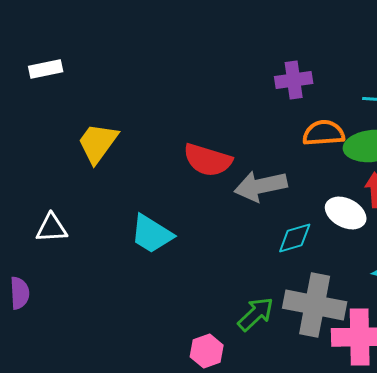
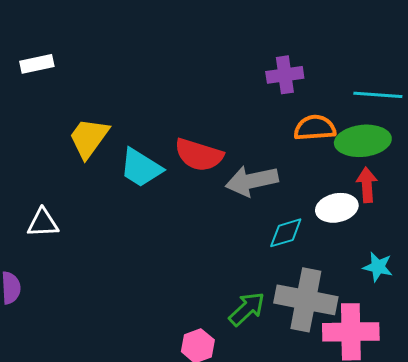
white ellipse: (346, 213) -> (337, 208), turned -39
cyan trapezoid: (152, 234) -> (141, 168), moved

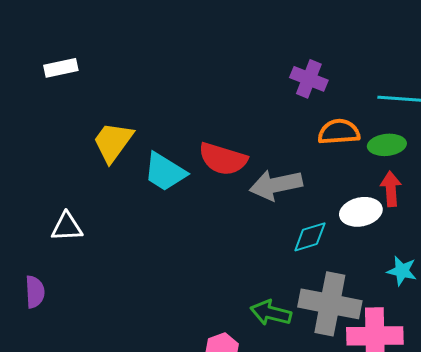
purple cross: (285, 75) -> (309, 79), turned 30
green ellipse: (363, 141) -> (387, 145), size x0.7
green arrow: (247, 309) -> (271, 313), turned -123

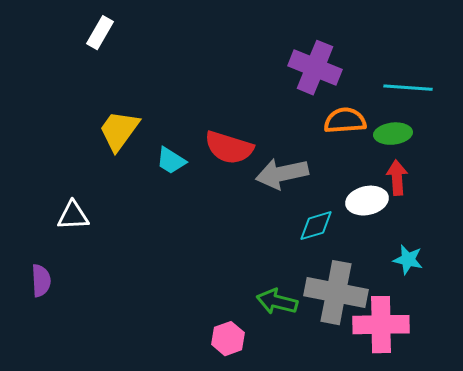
white rectangle: (61, 68) -> (100, 33), moved, turned -48
purple cross: (309, 79) -> (315, 68), size x1.4
cyan trapezoid: (165, 172) -> (171, 161), size x0.7

